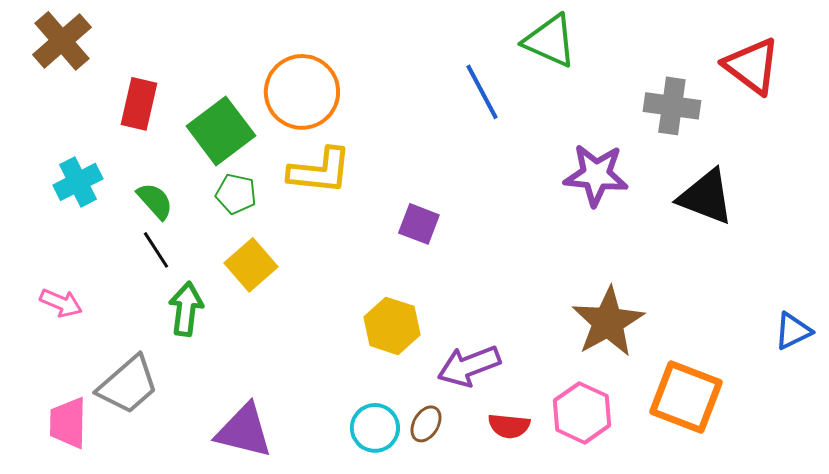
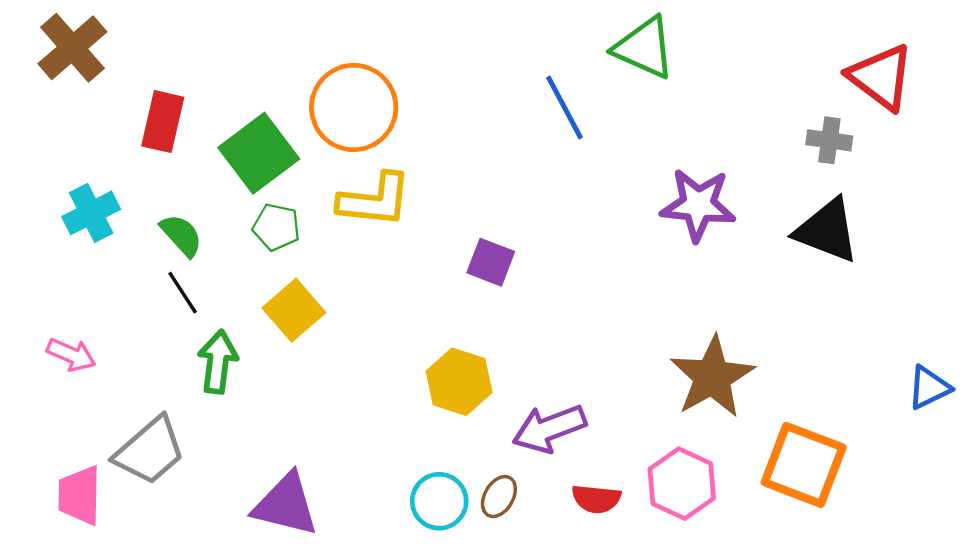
gray cross: (672, 106) -> (829, 140), moved, size x0.7

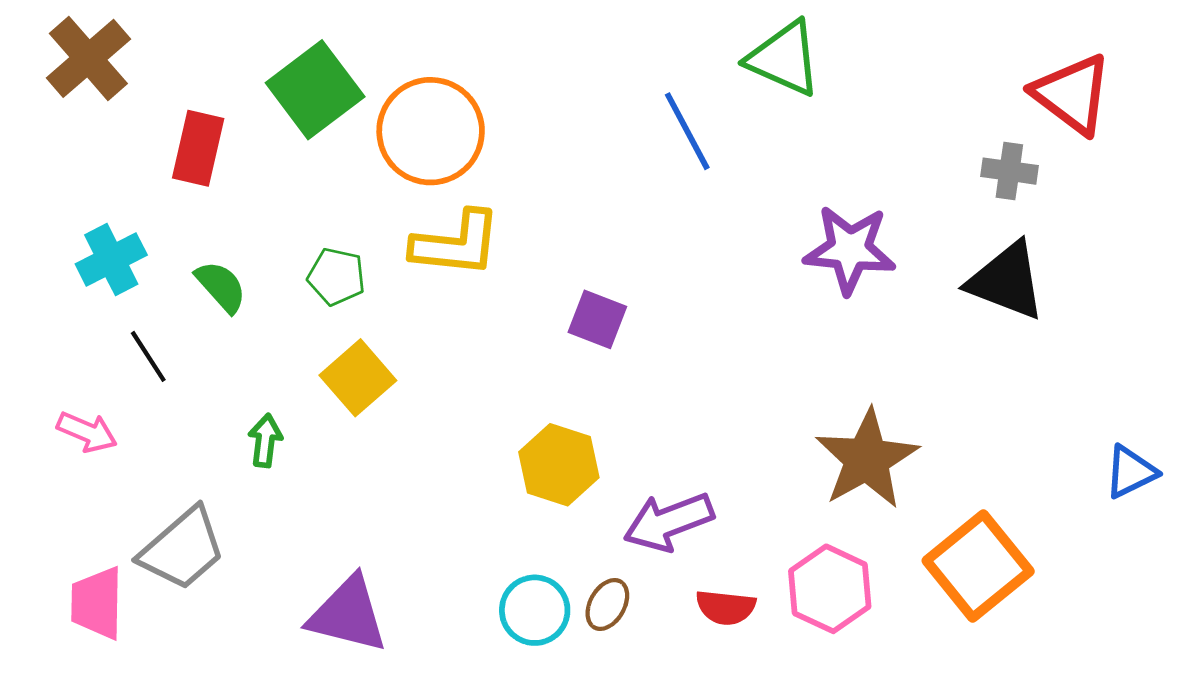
green square: (259, 153) -> (315, 90), moved
black line: (183, 293) -> (148, 356), moved
green arrow: (218, 362) -> (265, 441), size x0.7
orange square: (804, 465) -> (978, 566), turned 30

